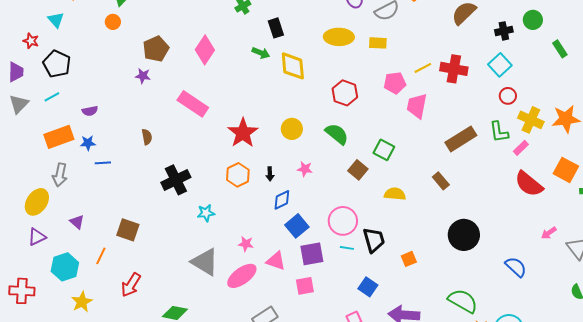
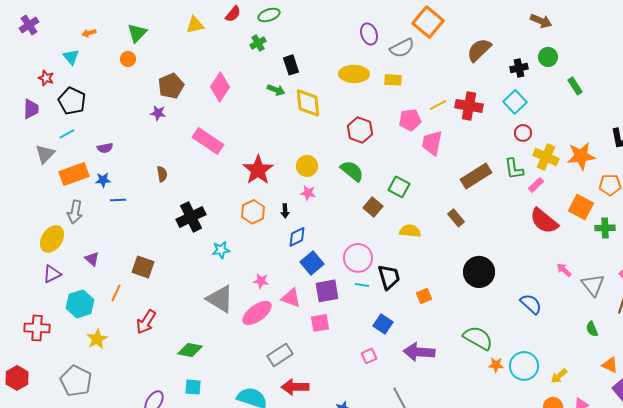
gray triangle: (19, 104) -> (45, 154), moved
pink star: (305, 169) -> (308, 193), moved
pink arrow: (549, 233) -> (564, 270), turned 77

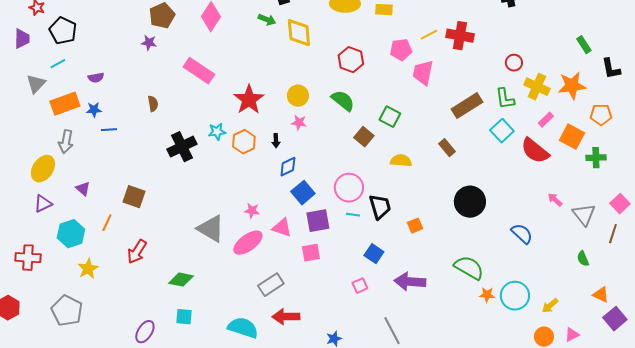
green rectangle: (575, 86) -> (584, 45), moved
cyan square: (515, 102) -> (502, 131), moved
pink rectangle: (536, 185) -> (546, 120), moved
cyan star: (221, 250) -> (217, 132), moved

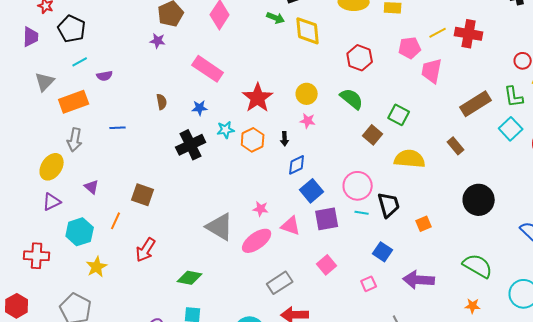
cyan line: (58, 64) -> (80, 62), moved
blue star: (94, 110) -> (200, 108), moved
yellow semicircle: (401, 161) -> (410, 159), size x1.4
pink square: (311, 253) -> (327, 265), moved, turned -30
orange star: (487, 295) -> (473, 306), moved

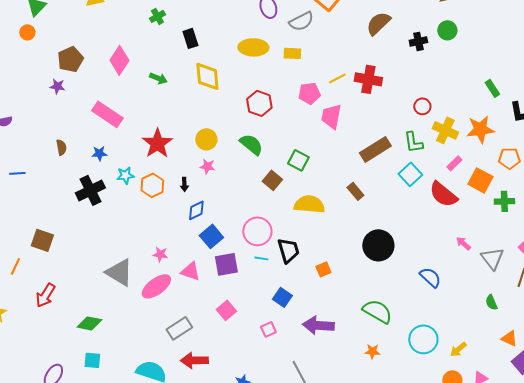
green arrow: (276, 18) -> (158, 78), moved

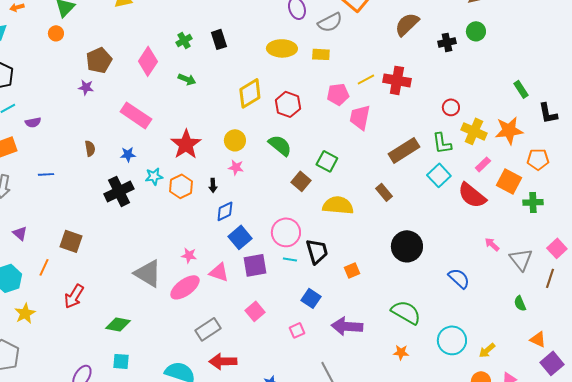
green cross: (157, 16) -> (184, 40), moved
yellow diamond: (207, 76) -> (250, 93), moved, turned 64

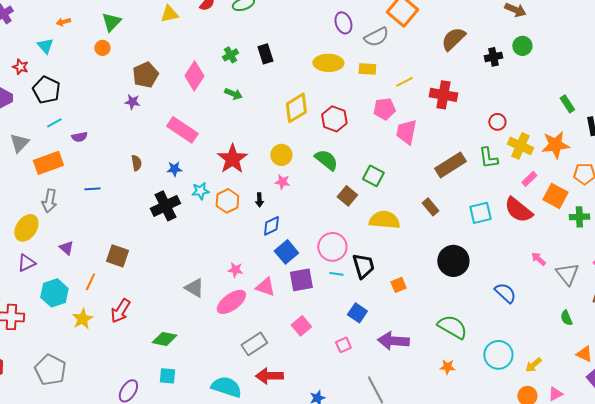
yellow line: (366, 79) -> (404, 82), moved
cyan square: (439, 175) -> (480, 213), moved, turned 30
gray triangle: (148, 273) -> (194, 288), size x0.7
yellow star: (25, 313) -> (82, 319), moved

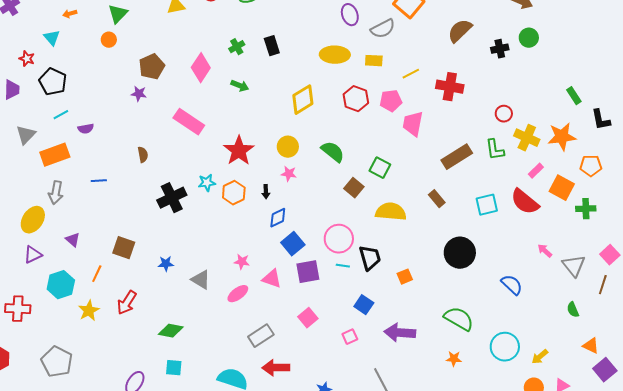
red hexagon: (334, 119) -> (356, 99), moved
blue star: (174, 169) -> (166, 264), moved
pink ellipse: (231, 302) -> (238, 294), size x0.7

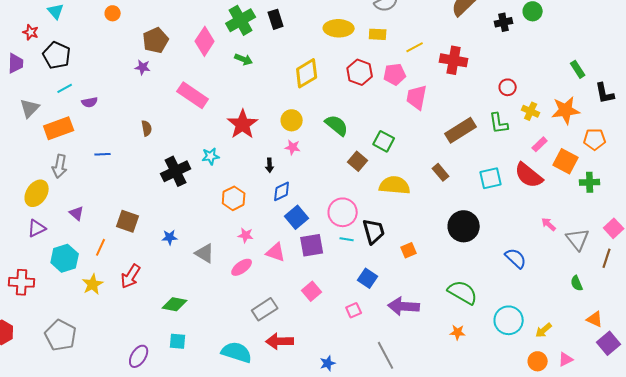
green cross: (237, 47) -> (241, 20), size x1.8
yellow cross: (527, 138) -> (531, 111), size x0.7
orange hexagon: (234, 193) -> (234, 198), moved

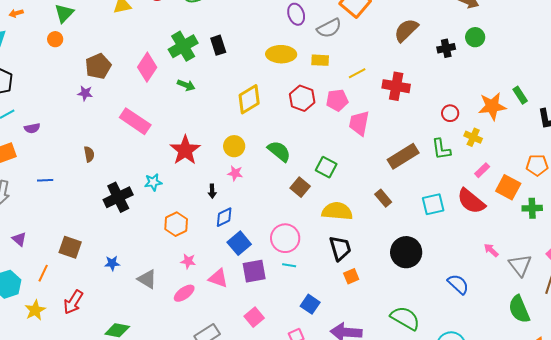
orange star: (566, 110) -> (492, 106), moved
black trapezoid: (374, 231) -> (340, 248), moved
green semicircle: (577, 283) -> (519, 309), size x1.8

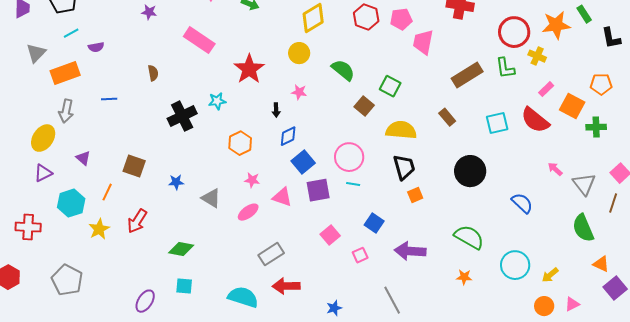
red circle: (450, 113) -> (514, 32), size x1.8
yellow circle: (234, 146) -> (299, 53), moved
pink square: (254, 317) -> (330, 235), moved

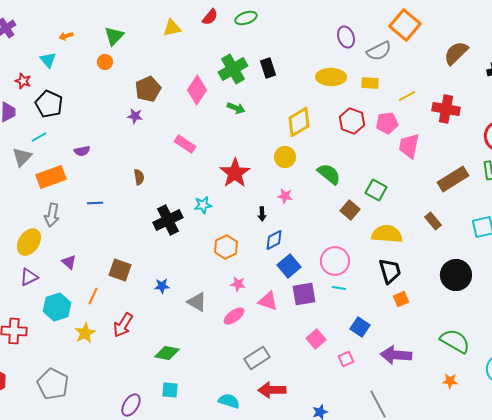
cyan line: (71, 33) -> (39, 137), moved
pink rectangle: (199, 40) -> (185, 144), size x0.7
cyan semicircle: (243, 297) -> (229, 401), size x0.7

